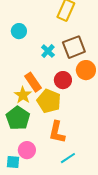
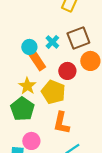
cyan circle: (19, 31) -> (29, 47), moved
orange rectangle: (33, 82) -> (37, 61), moved

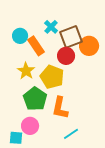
brown square: (78, 38) -> (71, 37), moved
cyan circle: (29, 47) -> (20, 36), moved
green pentagon: (22, 109) -> (35, 99), moved

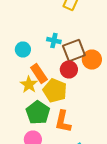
cyan cross: (51, 27) -> (54, 40), turned -32
orange rectangle: (36, 46) -> (39, 74), moved

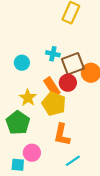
orange rectangle: (39, 74) -> (52, 87), moved
green pentagon: (38, 112) -> (18, 123), moved

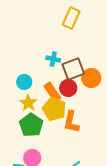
cyan circle: (22, 63) -> (24, 82), moved
green pentagon: (18, 123) -> (31, 125), moved
orange L-shape: (62, 135) -> (71, 122), moved

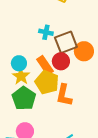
cyan circle: (24, 82) -> (19, 63), moved

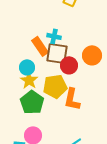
brown square: (66, 42) -> (57, 53), moved, turned 30
orange rectangle: (45, 65) -> (40, 46), moved
yellow pentagon: (47, 82) -> (55, 86), turned -30

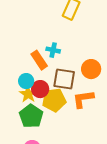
brown square: (57, 53) -> (64, 79), moved
red circle: (69, 65) -> (40, 89), moved
orange L-shape: (72, 99) -> (83, 99), moved, turned 70

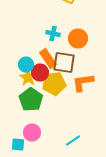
orange rectangle: (39, 60) -> (48, 58), moved
orange circle: (91, 69) -> (78, 38), moved

